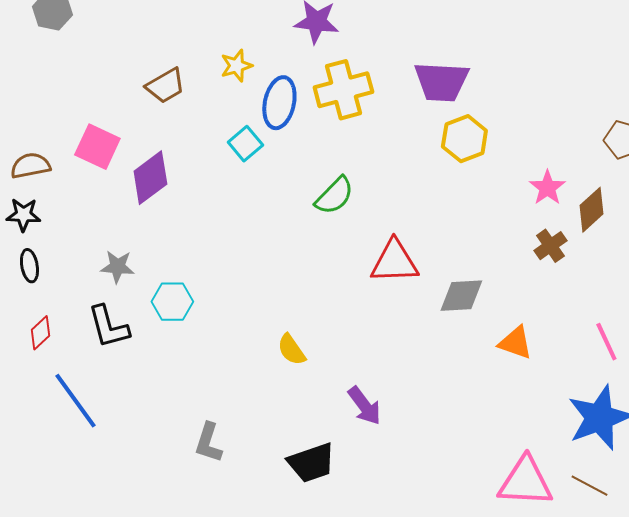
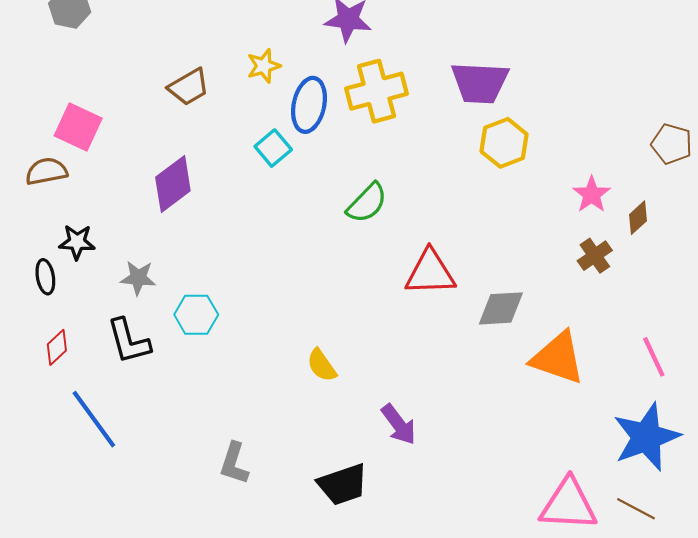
pink square: (97, 147) -> (78, 127), moved
brown diamond: (591, 210) -> (638, 218), size x0.7
black star: (23, 215) -> (77, 242), moved
orange triangle: (515, 343) -> (558, 358), size x1.5

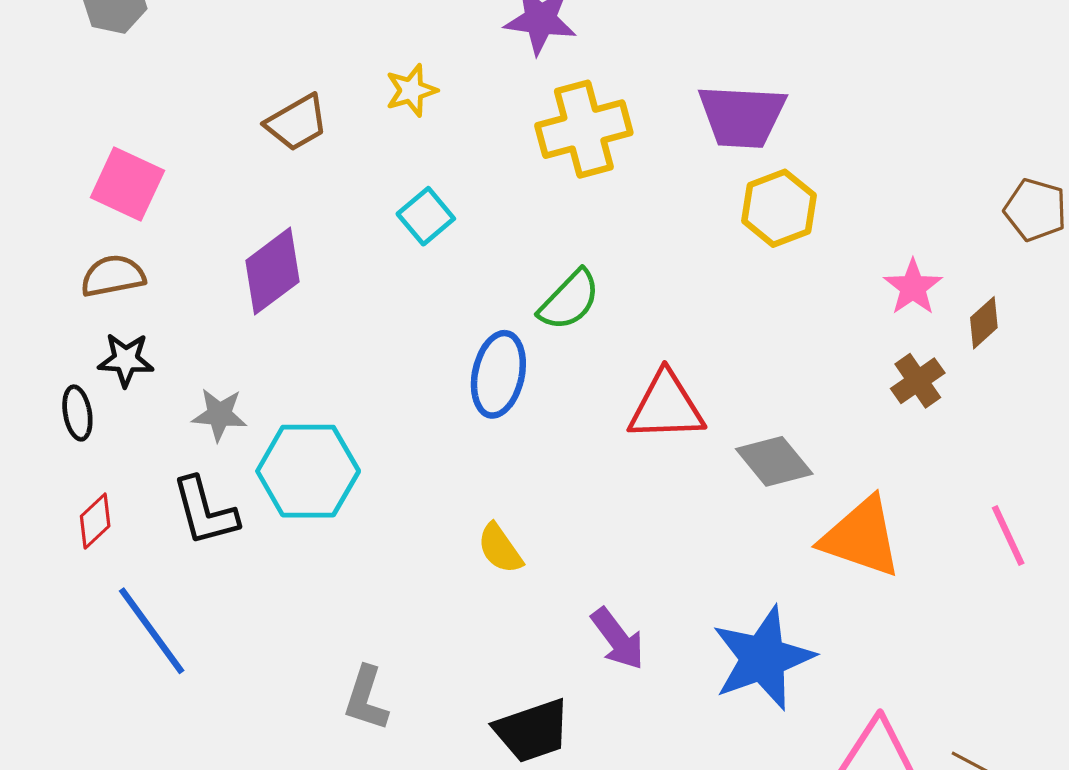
blue ellipse: (309, 105) -> (498, 374), moved
brown semicircle: (46, 171) -> (113, 276), moved
gray diamond: (501, 308) -> (774, 461), turned 54
cyan hexagon: (196, 315) -> (308, 471), size x1.5
blue star: (646, 437) -> (763, 658), moved

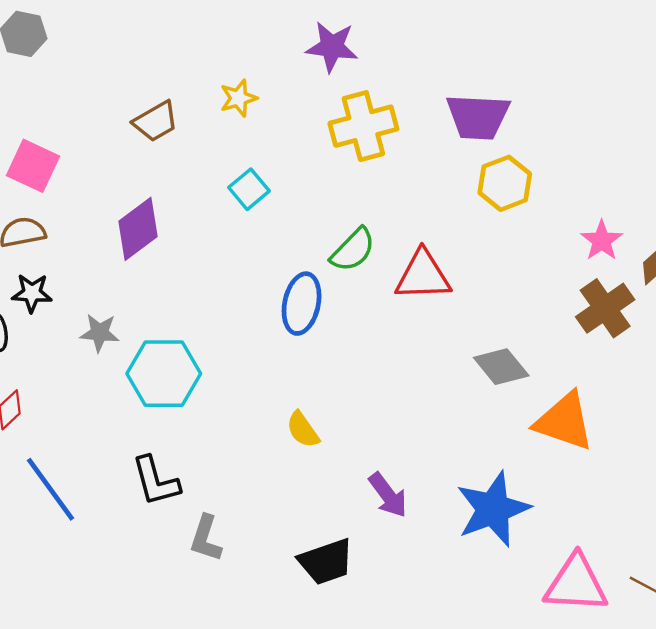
brown cross: (918, 381) -> (605, 308), size x1.5
red triangle: (666, 407) -> (423, 276), moved
black L-shape: (205, 511) -> (156, 481), moved

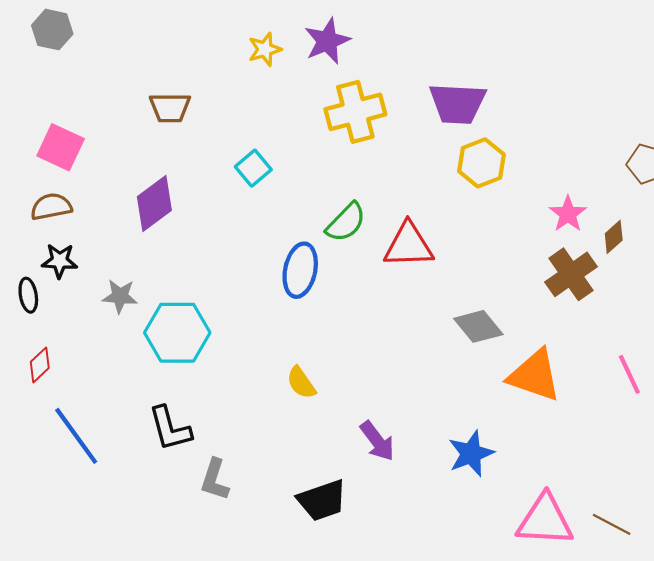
purple star: (332, 47) -> (327, 41), turned -30
yellow star: (238, 98) -> (265, 49), moved
brown trapezoid: (156, 121) -> (170, 108), turned 30
blue star: (493, 509) -> (471, 454), size x0.7

